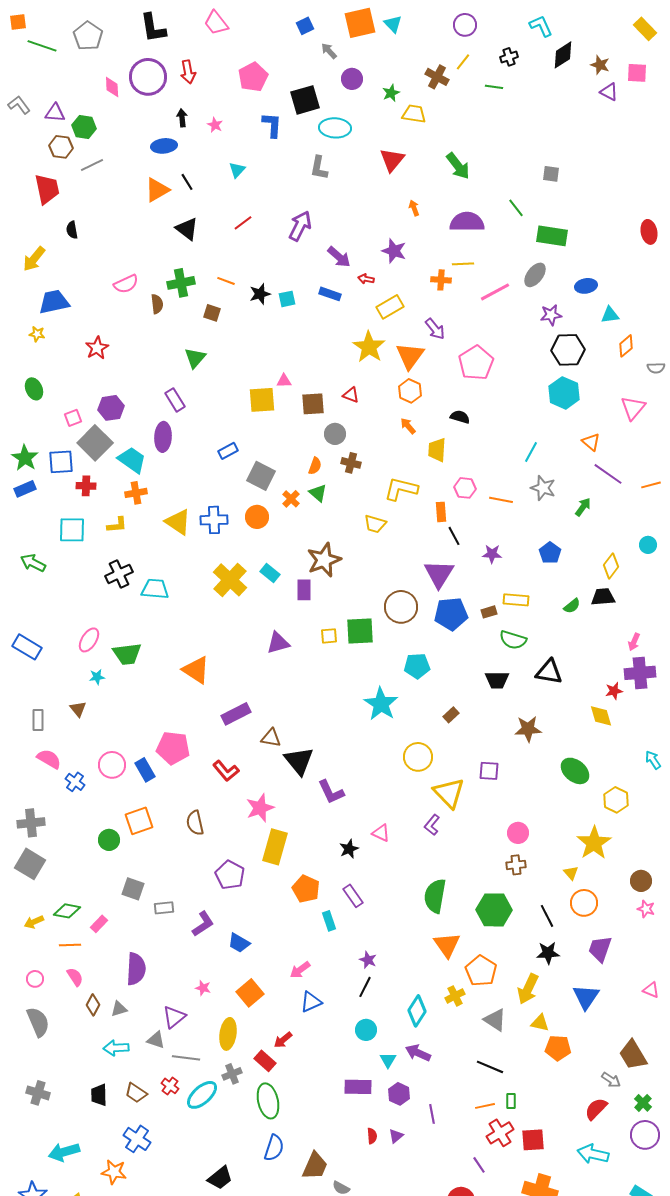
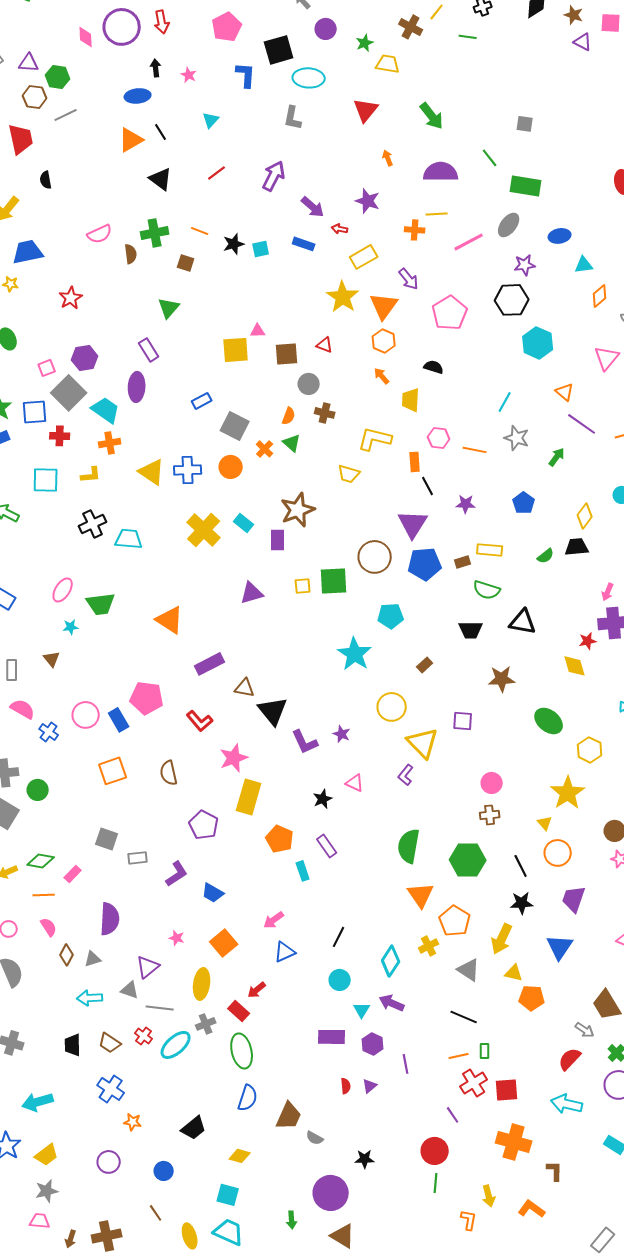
black hexagon: (568, 350) -> (512, 300), moved
green circle: (109, 840) -> (38, 790), moved
purple star: (368, 960) -> (342, 734), moved
orange star: (114, 1172) -> (133, 1122), moved, size x0.7

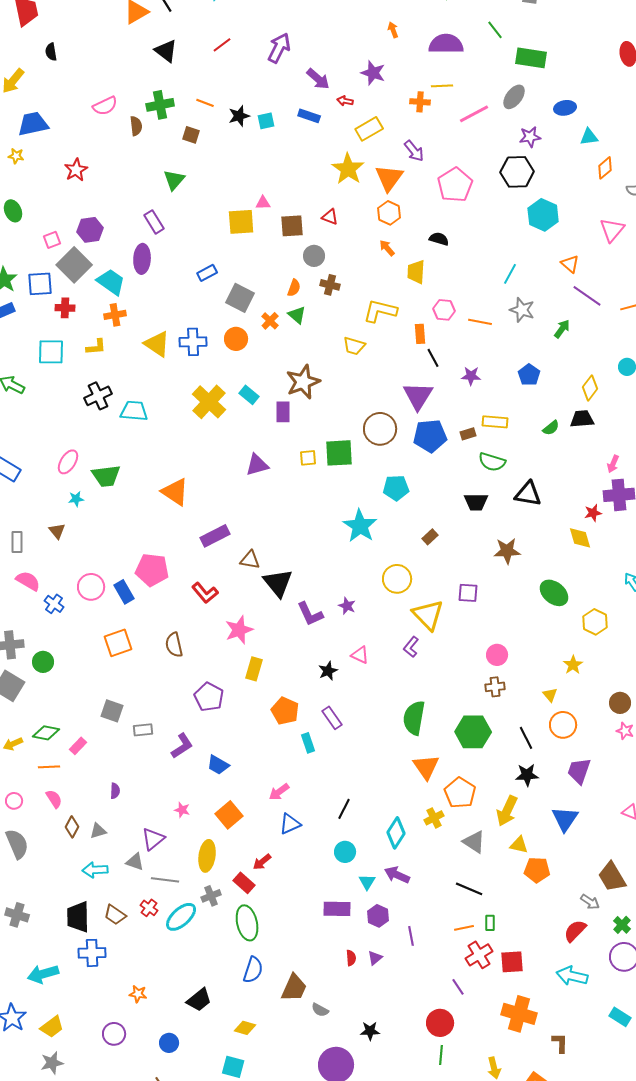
yellow star: (568, 793) -> (573, 665), size x0.6
yellow rectangle: (249, 797) -> (254, 669), size x0.7
purple semicircle: (110, 919) -> (115, 791), size x0.5
black trapezoid: (73, 1045) -> (78, 917), size x1.4
blue cross: (111, 1089) -> (92, 953), moved, turned -36

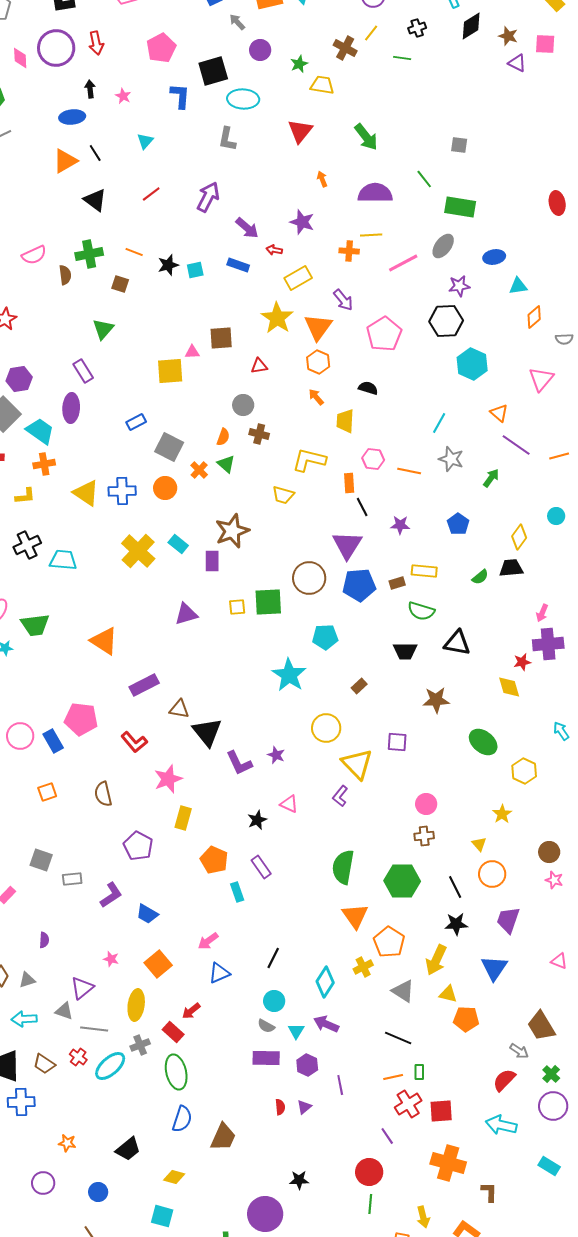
red triangle: (330, 217) -> (259, 366), turned -30
brown square: (292, 226) -> (221, 338), moved
orange square: (118, 643) -> (47, 792), size x0.7
gray semicircle: (320, 1010) -> (266, 1026), moved

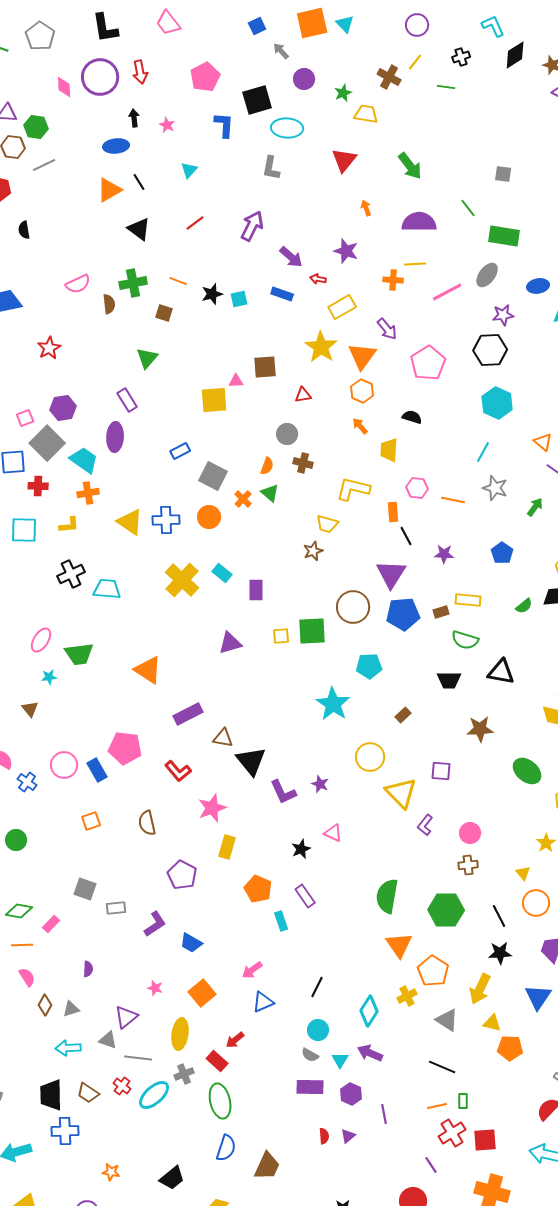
cyan hexagon: (472, 364) -> (497, 403), moved
brown star: (232, 531) -> (313, 551), moved, size x0.6
purple L-shape: (340, 796) -> (425, 825), moved

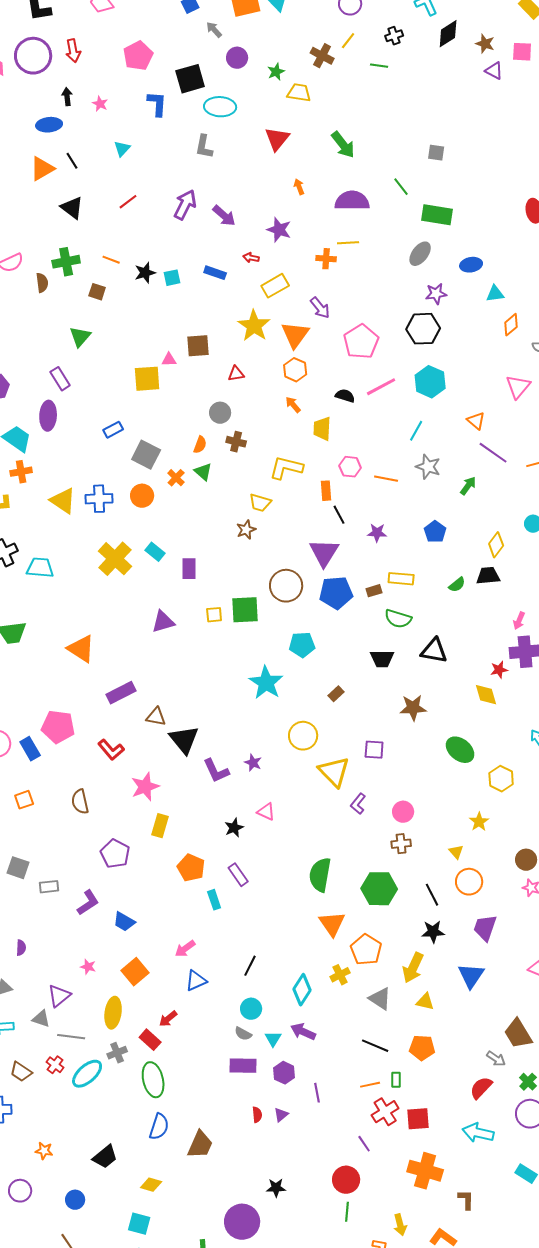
purple arrow: (291, 257) -> (224, 216), moved
pink line: (447, 292) -> (381, 387), moved
orange pentagon: (510, 1048) -> (422, 1048), moved

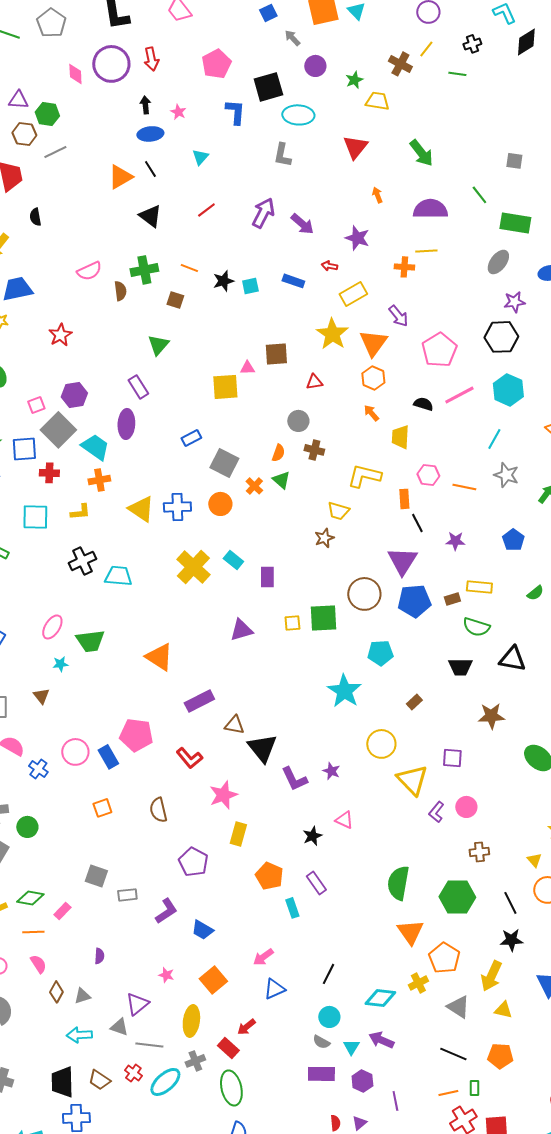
blue ellipse: (49, 125) -> (150, 134), moved
pink circle: (403, 812) -> (466, 807), moved
cyan diamond: (302, 990) -> (380, 998), turned 64

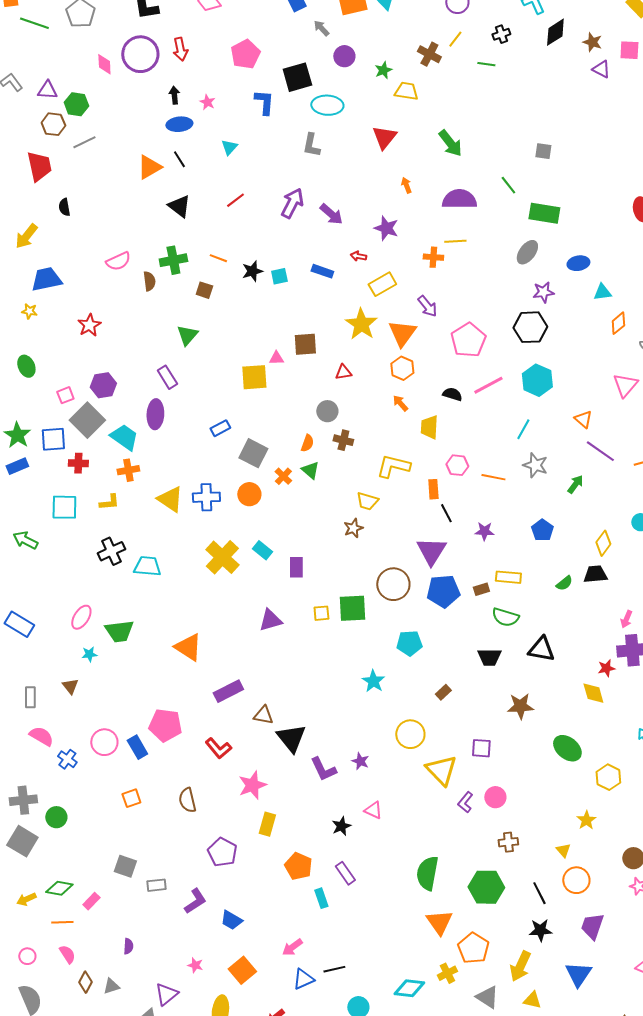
cyan star: (344, 691) -> (373, 681), size x0.7
black line: (328, 974) -> (334, 969), moved, turned 50

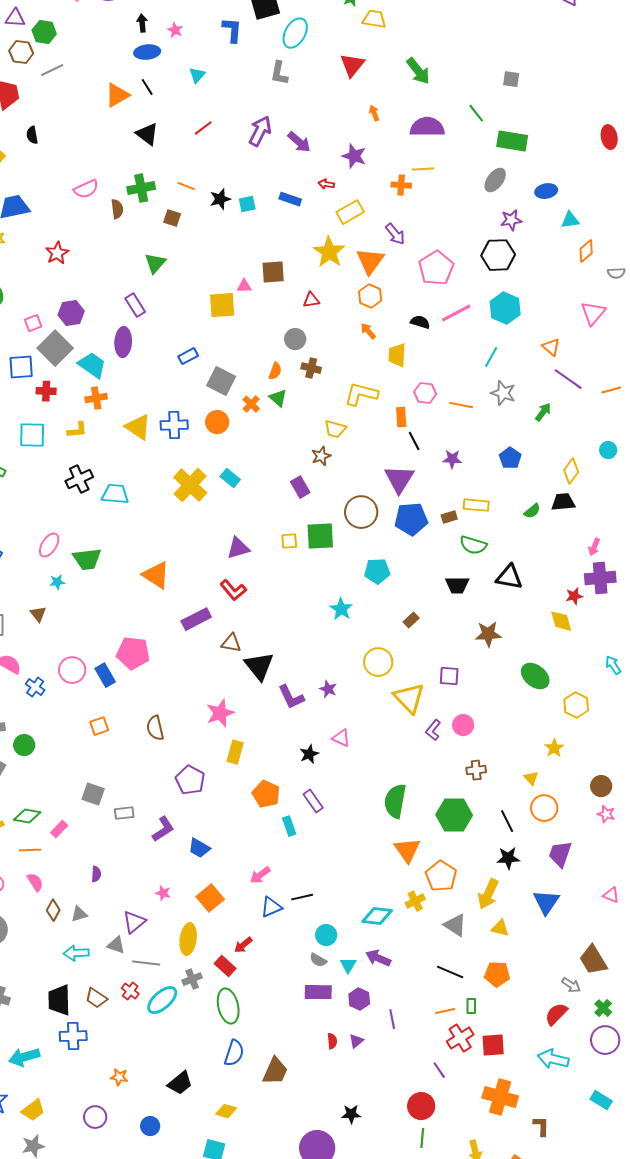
cyan ellipse: (327, 105) -> (295, 33), turned -64
purple rectangle: (296, 567) -> (300, 487), moved, turned -30
red L-shape: (218, 748) -> (233, 590), moved

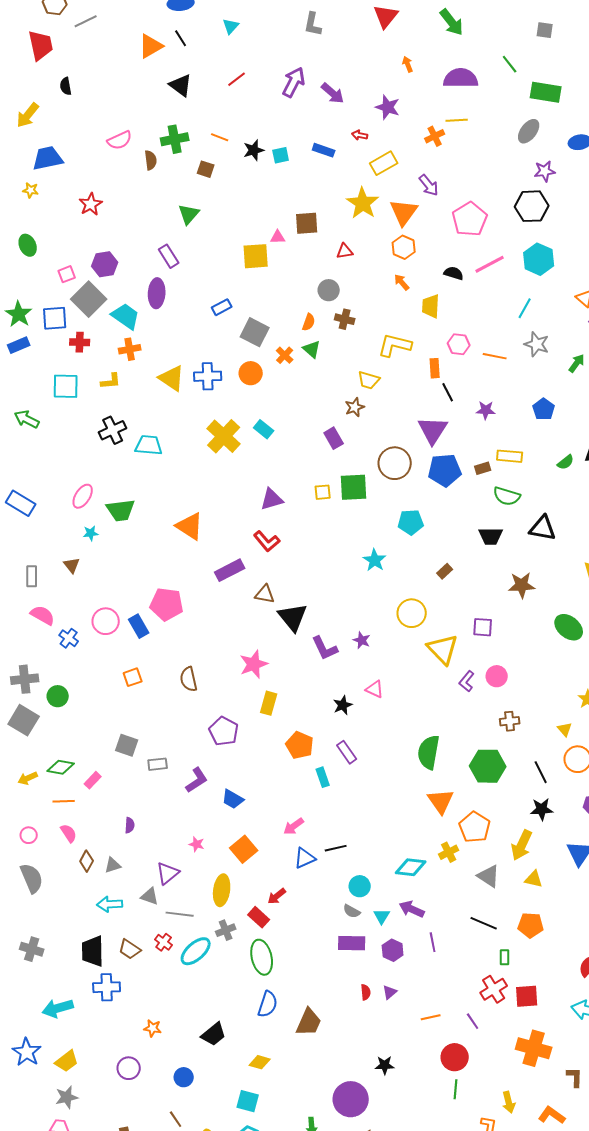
orange cross: (401, 185) -> (435, 136), turned -30
orange line: (445, 1011) -> (431, 1017), moved
purple line: (392, 1019) -> (433, 942), moved

